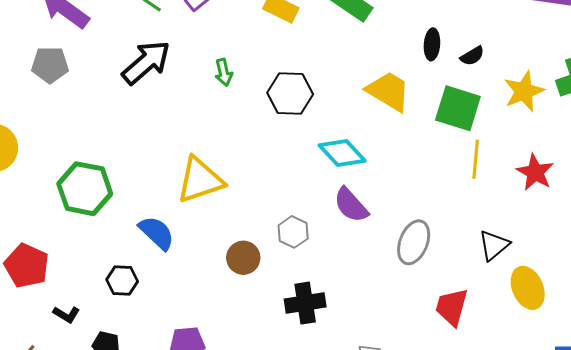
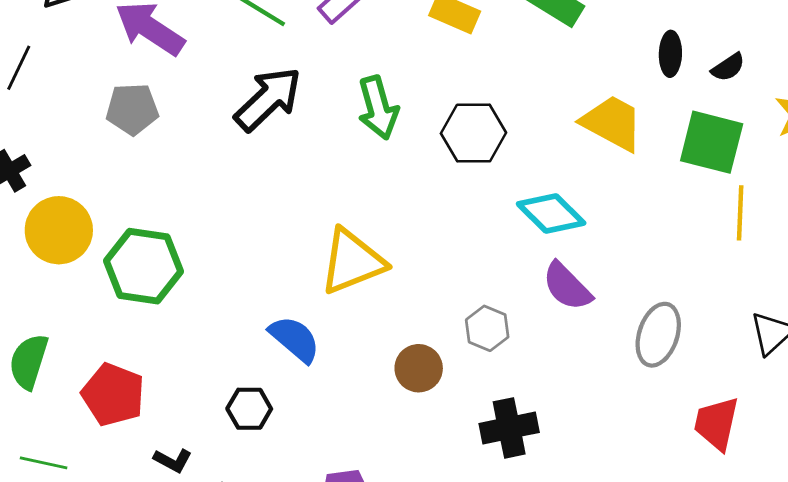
green arrow: (224, 72) -> (378, 108), size x1.6
green hexagon: (85, 189) -> (144, 266), moved

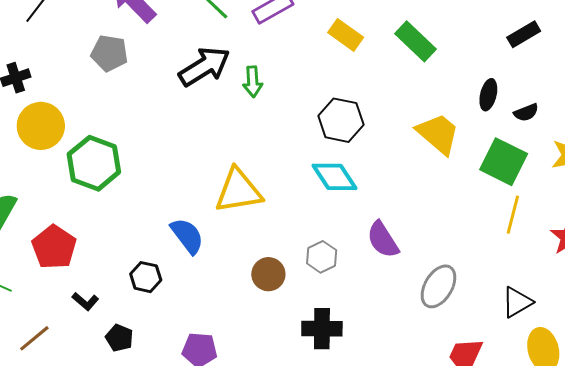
green arrow: (378, 108) -> (253, 82), moved, size x0.7
cyan diamond: (551, 213) -> (335, 177), moved

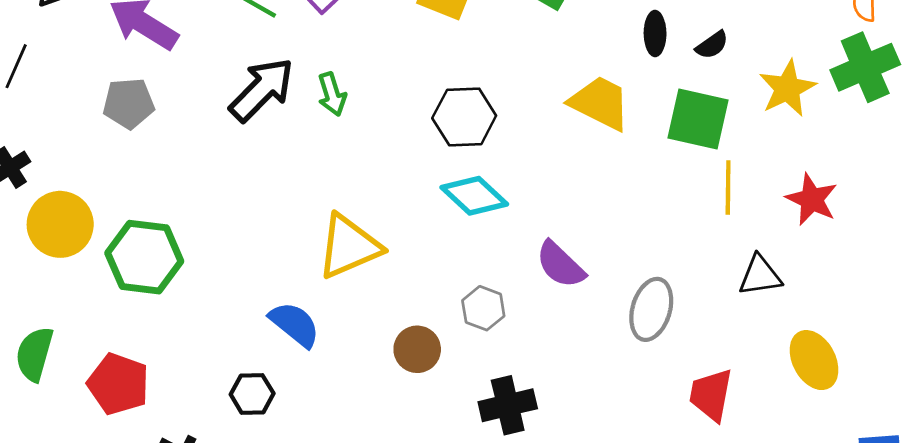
black triangle: (517, 302) -> (760, 276), moved, turned 36

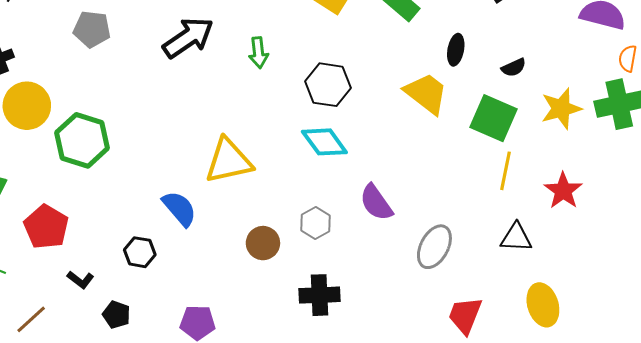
black ellipse: (655, 34) -> (456, 50), moved
green arrow: (332, 94) -> (258, 53), moved

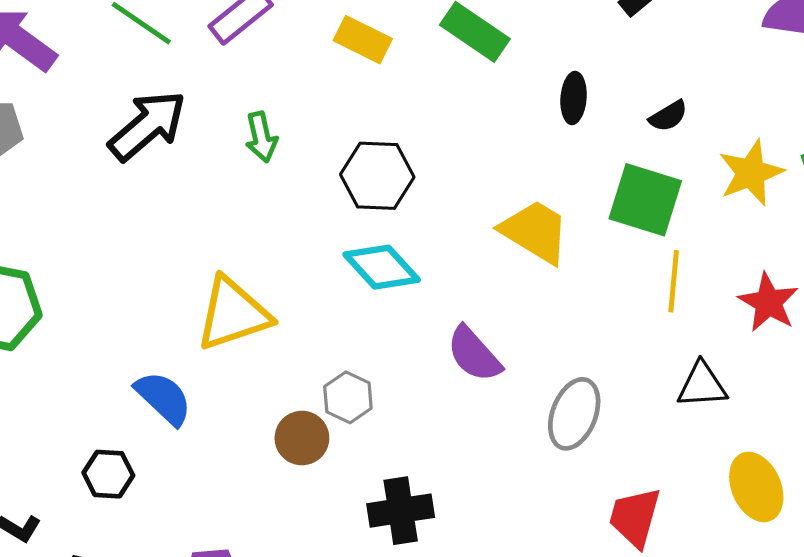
yellow trapezoid: (426, 93) -> (535, 232), moved
gray hexagon: (315, 223) -> (348, 397), moved

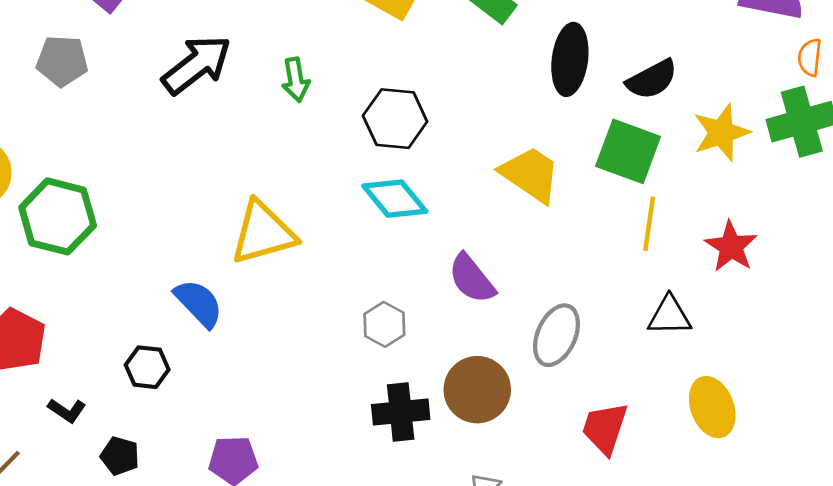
black ellipse: (574, 98) -> (570, 59), size x1.6
black semicircle: (668, 116) -> (652, 79), size x1.5
gray hexagon: (348, 397) -> (384, 324), moved
brown circle: (302, 438) -> (477, 390), moved, size x1.4

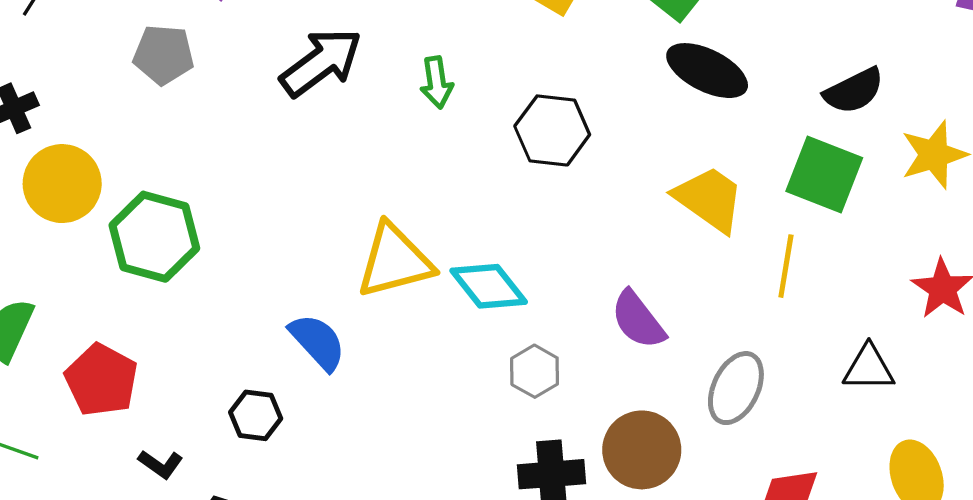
black ellipse: (570, 59) -> (707, 71), moved, turned -72
cyan diamond: (395, 199) -> (489, 286), moved
yellow line: (649, 224) -> (786, 266), moved

